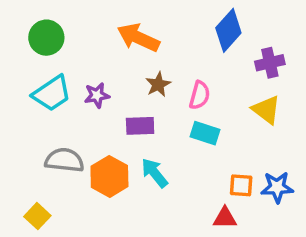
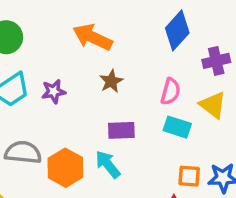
pink semicircle: (200, 95) -> (170, 91), moved
purple rectangle: (140, 126) -> (121, 130), moved
cyan rectangle: (205, 133) -> (177, 127), moved

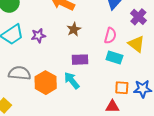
purple cross: (216, 61) -> (138, 17), turned -35

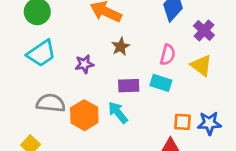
purple star: (38, 36) -> (84, 64), moved
cyan rectangle: (114, 58) -> (161, 83), moved

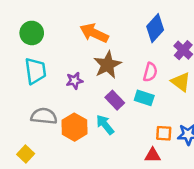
brown star: (121, 47) -> (107, 65), size x1.6
cyan trapezoid: (41, 53) -> (35, 71), turned -64
purple rectangle: (129, 86) -> (115, 100), turned 48

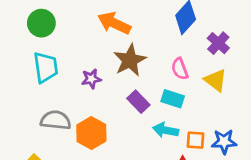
pink semicircle: (150, 72) -> (180, 69), turned 144
cyan arrow: (105, 125) -> (166, 130), moved, turned -40

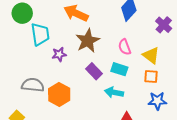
purple cross: (218, 43) -> (164, 25), moved
cyan trapezoid: (46, 67) -> (40, 34), moved
orange square: (195, 140) -> (151, 77), moved

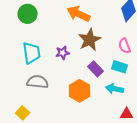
cyan trapezoid: (40, 34) -> (32, 53), moved
orange hexagon: (59, 94) -> (80, 91), moved

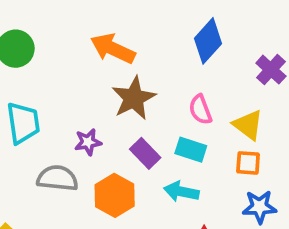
purple star: (63, 53) -> (88, 142), moved
gray semicircle: (38, 82) -> (57, 178), moved

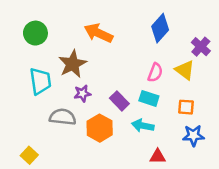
brown star: (134, 98) -> (72, 64), moved
pink semicircle: (200, 110) -> (155, 73), turned -138
yellow triangle: (248, 125) -> (185, 70), moved

